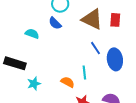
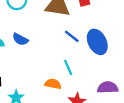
blue semicircle: (55, 23) -> (20, 39), moved

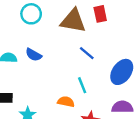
blue ellipse: (97, 42) -> (122, 72), moved, turned 60

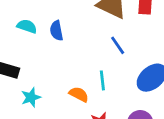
blue semicircle: (34, 55) -> (56, 31), turned 35

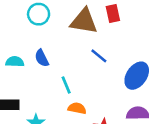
cyan line: (102, 80) -> (66, 85), moved

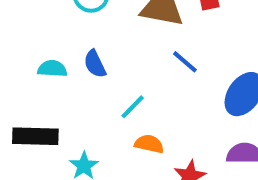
cyan line: (66, 85) -> (133, 107), turned 66

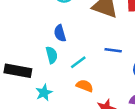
blue line: (185, 62) -> (113, 50), moved, turned -42
cyan semicircle: (52, 69) -> (52, 55), moved, turned 63

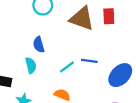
cyan line: (78, 62) -> (67, 67), moved

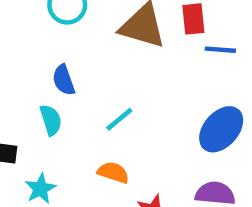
blue line: (89, 61) -> (220, 50), moved

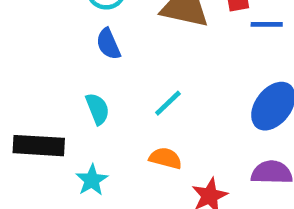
blue semicircle: (64, 80) -> (108, 44), moved

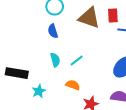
cyan semicircle: (98, 109) -> (55, 60), moved

